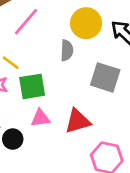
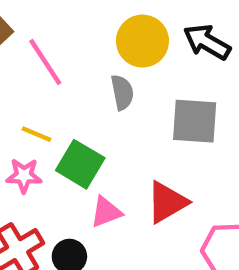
pink line: (26, 22) -> (45, 62), turned -60
green square: (32, 86) -> (80, 164), turned -36

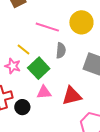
pink line: (45, 62) -> (47, 27), moved, turned -55
gray semicircle: (122, 92) -> (61, 50), moved

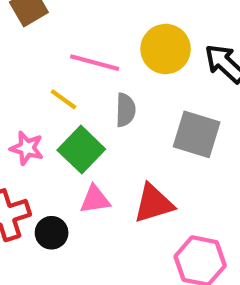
yellow line: (23, 50) -> (63, 99), moved

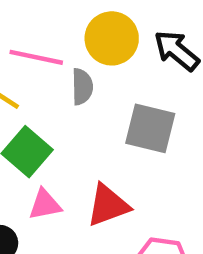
gray semicircle: (125, 110) -> (82, 87), moved

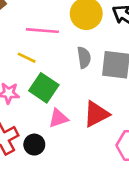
gray semicircle: (82, 87) -> (84, 58), moved

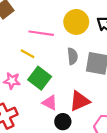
pink triangle: (58, 118) -> (50, 103), turned 42
black circle: (34, 145) -> (63, 122), moved

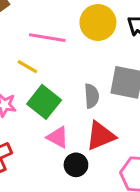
gray semicircle: (72, 56) -> (92, 96), moved

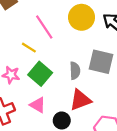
pink line: (47, 38) -> (44, 27), turned 45
pink triangle: (58, 137) -> (38, 105), moved

